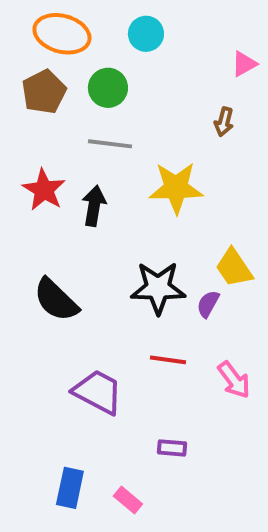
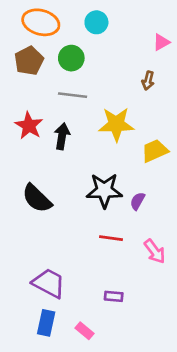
yellow trapezoid: (234, 268) -> (155, 151), moved, turned 100
purple trapezoid: (98, 392) -> (49, 283), moved

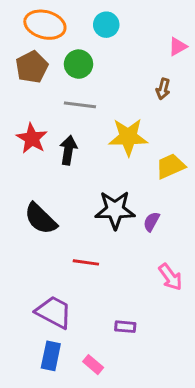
red line: (111, 238) -> (86, 262), moved

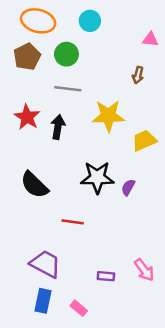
pink triangle: (178, 47) -> (150, 39), turned 35
pink arrow: (170, 277) -> (144, 270), moved

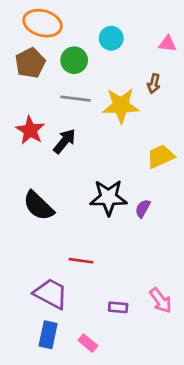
cyan circle: (90, 21) -> (111, 38), moved
yellow star: (108, 116) -> (121, 106), moved
black arrow: (58, 127) -> (65, 141), turned 30
red line: (73, 222) -> (81, 261), moved

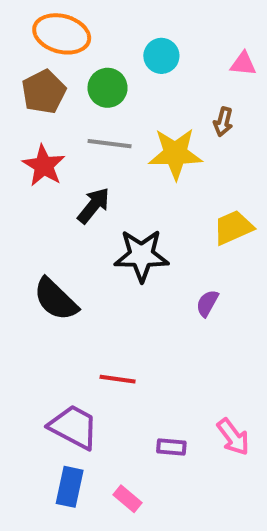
red star: (30, 130) -> (44, 166), moved
black star: (108, 198) -> (141, 255), moved

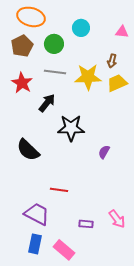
yellow trapezoid: (233, 227) -> (117, 83), moved
pink rectangle: (127, 499) -> (64, 250), size x1.5

